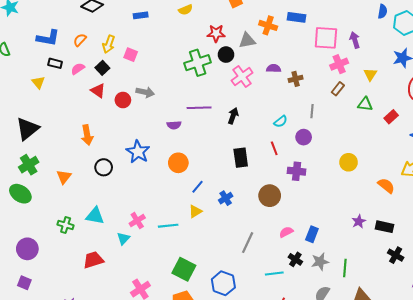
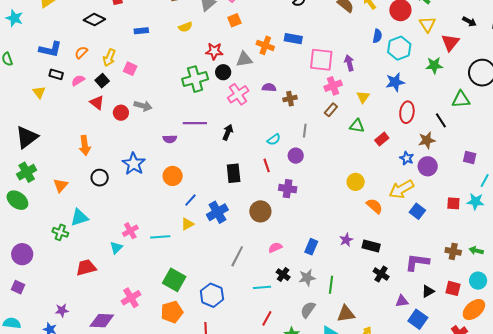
yellow circle: (349, 162) -> (356, 182), moved
blue cross: (226, 198) -> (217, 212), size x1.5
cyan triangle: (95, 216) -> (79, 217), moved, turned -30
blue rectangle: (312, 234) -> (311, 247), moved

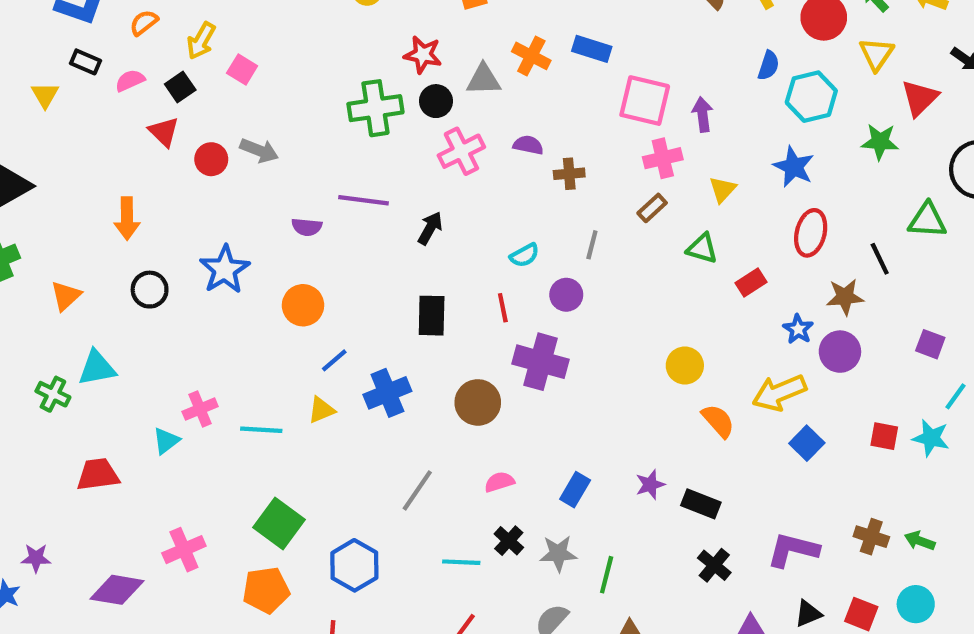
blue star: (395, 82) -> (794, 167), turned 30
purple cross: (288, 189) -> (541, 362), size x1.4

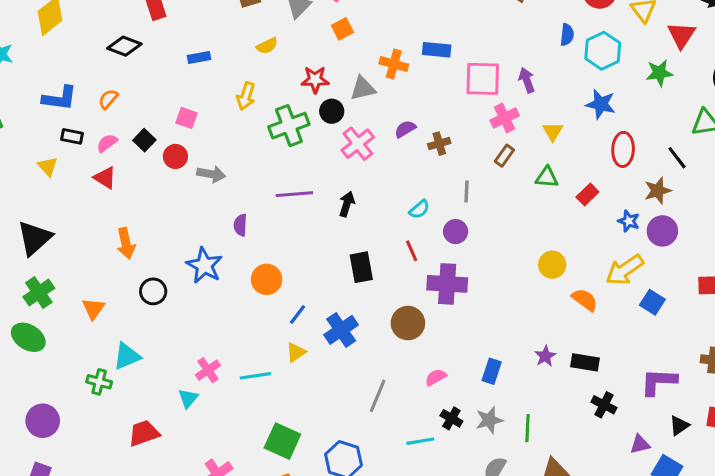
yellow arrow: (201, 41) -> (246, 96), moved
red triangle: (164, 132) -> (105, 178), moved
purple semicircle: (528, 145) -> (405, 129), turned -30
red circle: (211, 159) -> (175, 156), moved
purple semicircle: (307, 227) -> (240, 225), moved, turned 100

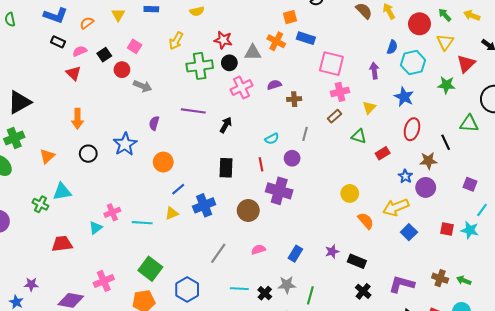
orange square: (342, 29) -> (290, 17), moved
purple arrow: (527, 80) -> (374, 71), moved
yellow triangle: (48, 166) -> (118, 15), moved
black cross: (451, 418) -> (265, 293), moved

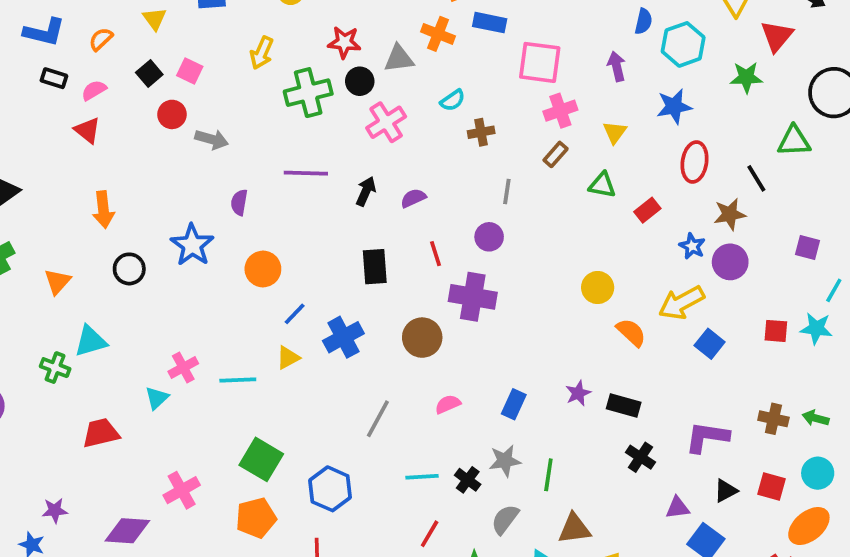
black square: (104, 55) -> (149, 73), moved
purple semicircle: (274, 85) -> (413, 198), moved
blue star: (404, 97) -> (674, 106), turned -30
cyan semicircle: (272, 139) -> (453, 100), moved

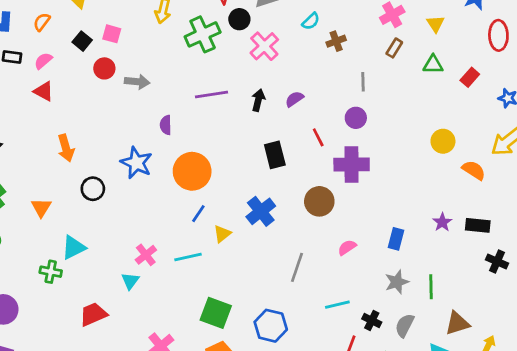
orange circle: (263, 269) -> (192, 171), size x1.4
blue line: (295, 314) -> (198, 214), moved
black cross: (468, 480) -> (372, 321), moved

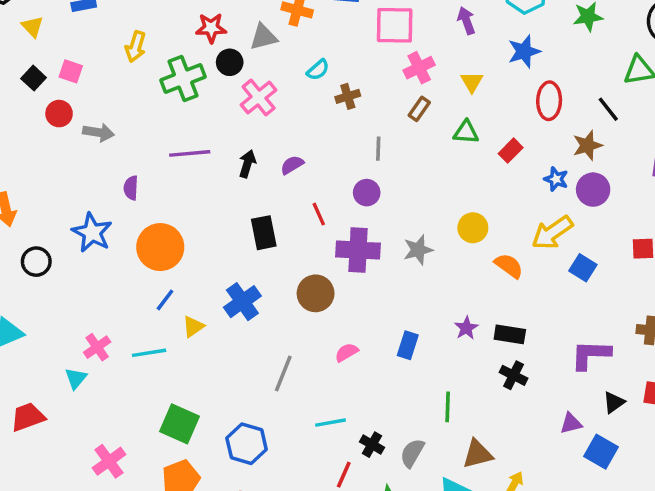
black cross: (497, 262) -> (513, 375), moved
gray star: (397, 282) -> (418, 250), moved

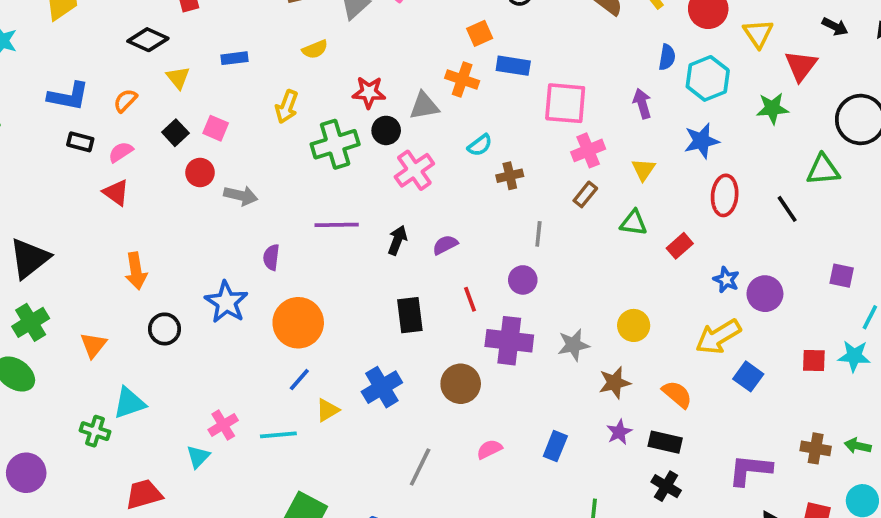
brown star: (587, 145) -> (615, 383), moved
orange semicircle: (509, 266) -> (677, 394), moved

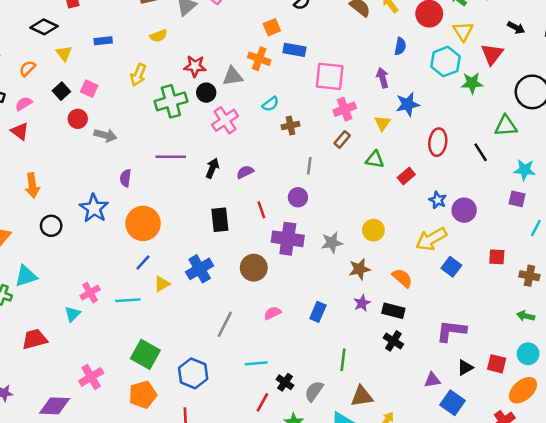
cyan hexagon: (708, 78) -> (445, 62), moved
blue star: (702, 141) -> (408, 104), moved
cyan star: (854, 356) -> (525, 170), moved
brown cross: (816, 448) -> (529, 276), moved

